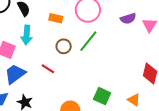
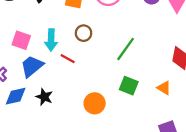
cyan arrow: (27, 35) -> (51, 40), moved
green line: (88, 41) -> (126, 49), moved

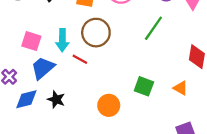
brown circle: (84, 33) -> (96, 33), size x1.6
green line: (126, 49) -> (153, 28), moved

